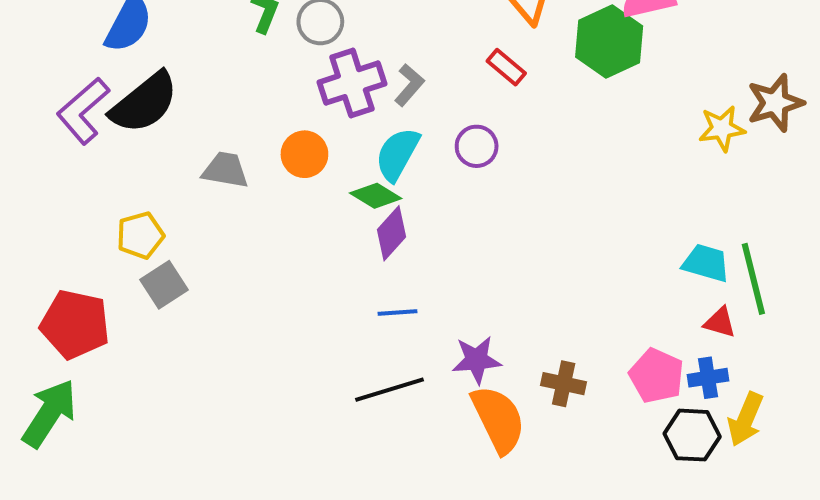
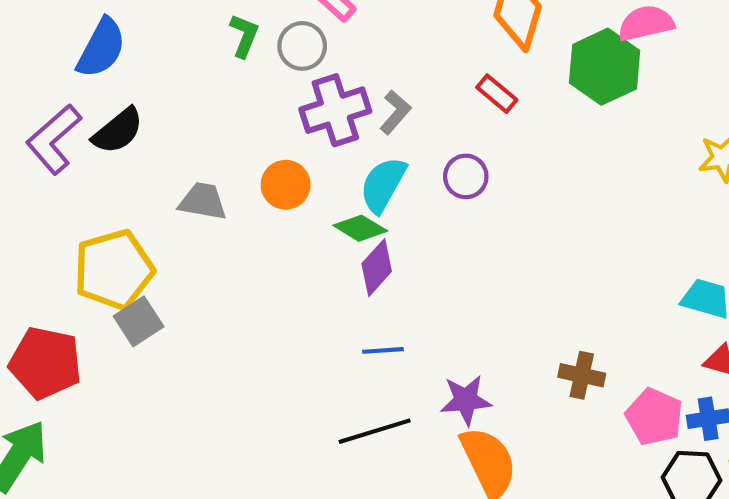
black semicircle: (144, 103) -> (118, 131), size x0.7
yellow pentagon: (140, 235) -> (114, 270), size x1.6
brown cross: (564, 384) -> (582, 375), moved

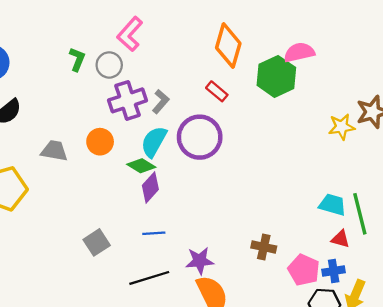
purple circle: (466, 176) -> (200, 137), size x1.8
gray square: (139, 321) -> (97, 242), moved

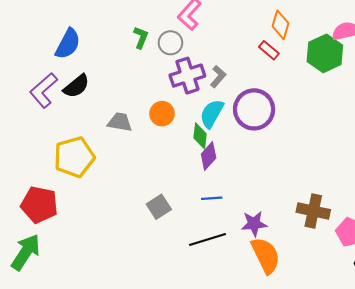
orange diamond: (228, 46) -> (280, 25), size x0.7
red rectangle: (217, 91) -> (269, 50), moved
green diamond: (141, 166) -> (200, 136), turned 65
brown cross: (264, 247) -> (313, 211), size x1.4

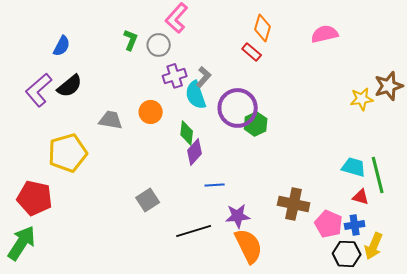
blue semicircle: (68, 44) -> (62, 46), size x0.7
green hexagon: (325, 53) -> (256, 124), moved, size x0.7
purple cross: (187, 76) -> (175, 76), size x0.7
cyan semicircle: (212, 114) -> (196, 95), moved, turned -48
blue line: (212, 198) -> (215, 185), moved

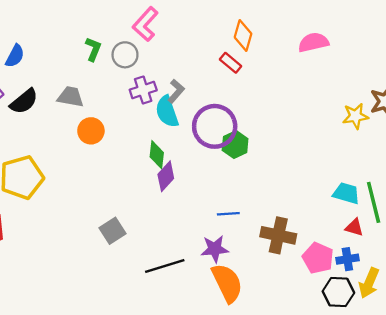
orange circle: (151, 112) -> (91, 131), moved
gray trapezoid: (111, 120) -> (71, 97), moved
blue line: (215, 185) -> (228, 214), moved

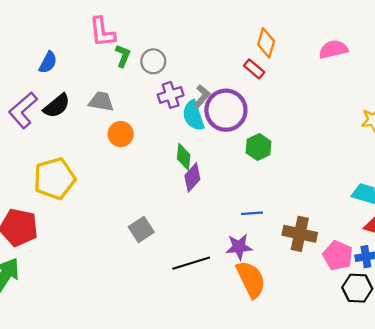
pink L-shape: (145, 24) -> (102, 32), moved, turned -48
purple circle: (215, 126) -> (226, 110), moved

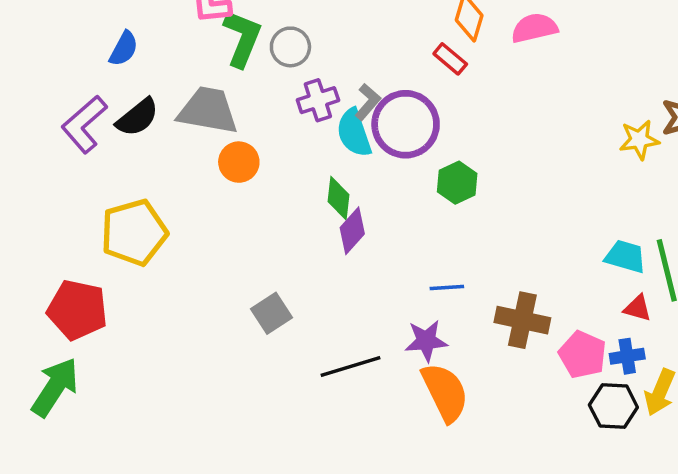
pink semicircle: (333, 49) -> (534, 28), moved
green L-shape: (123, 56) -> (242, 38), size x1.6
gray trapezoid: (101, 101) -> (208, 110), size x1.5

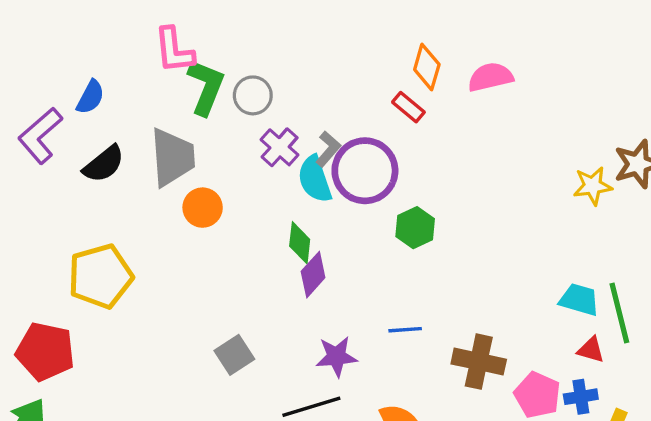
purple cross: (318, 100) -> (280, 147), turned -30
gray trapezoid: (208, 110) -> (172, 157), turned 76
purple L-shape: (84, 124) -> (40, 136), moved
purple star: (426, 341) -> (336, 357), moved

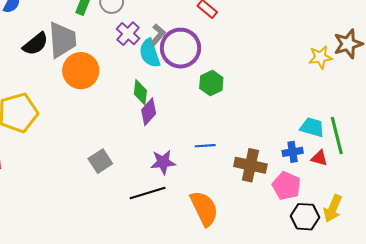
black semicircle: (104, 164) -> (35, 44), moved
orange circle: (203, 208) -> (81, 71), size x1.5
blue cross: (581, 397) -> (293, 152), moved

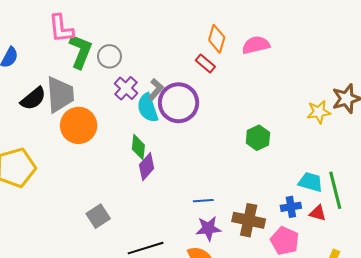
green hexagon: (211, 83) -> (258, 138), moved
purple star: (163, 162) -> (208, 228), moved

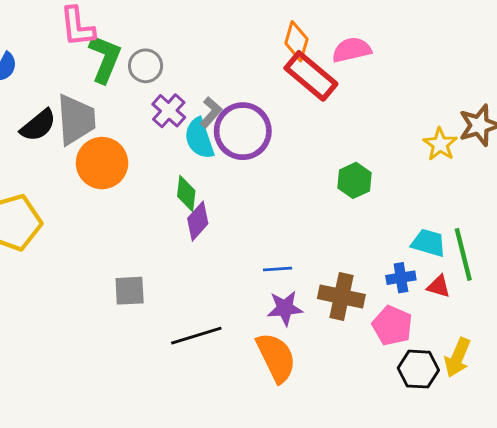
red rectangle: (205, 64) -> (311, 76), moved, size x1.8
yellow star: (319, 112) -> (440, 144), turned -30
gray square: (98, 216) -> (130, 291), turned 30

